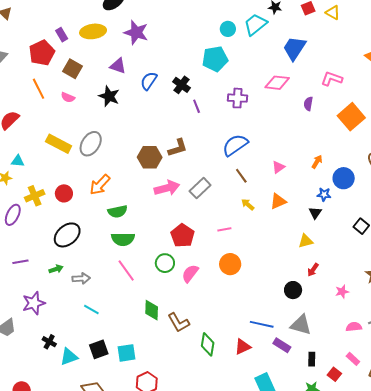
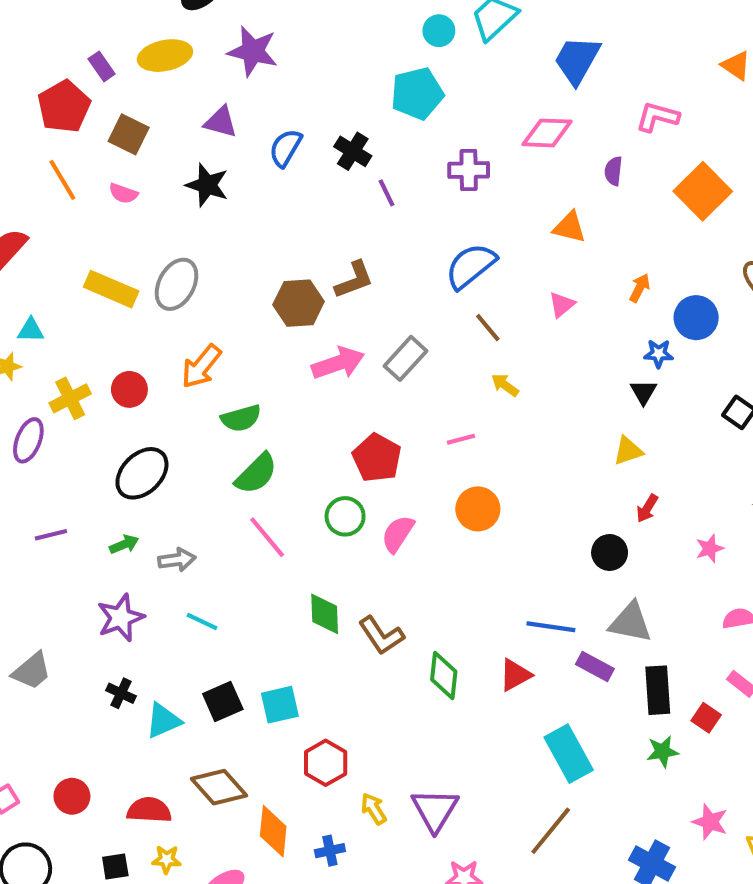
orange triangle: (278, 201) -> (569, 227), moved, turned 42
green semicircle: (123, 239) -> (256, 474), turned -40
purple star: (34, 303) -> (121, 618), moved
black rectangle: (312, 359) -> (658, 690), size x1.6

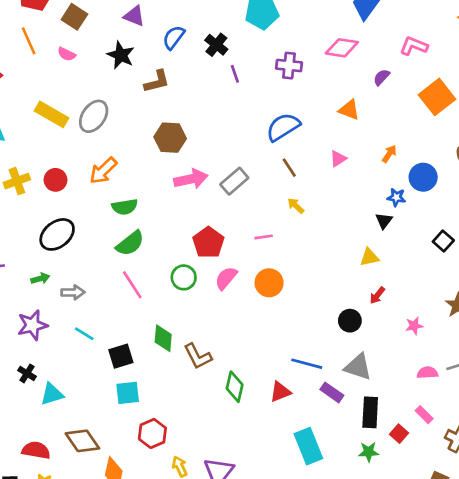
purple semicircle: (613, 171) -> (381, 77), turned 30
brown L-shape: (354, 280) -> (157, 81), moved
pink semicircle: (398, 534) -> (226, 278), moved
black square: (223, 701) -> (121, 356), moved

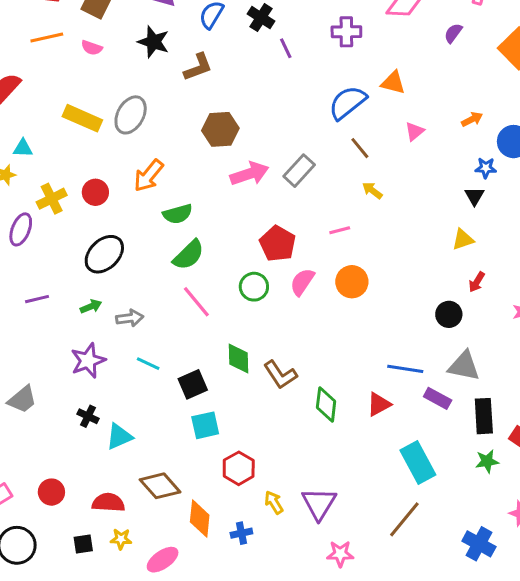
orange line: (29, 41) -> (47, 38), turned -72
orange triangle: (349, 110) -> (393, 83), moved
orange arrow: (389, 154) -> (472, 119), turned 36

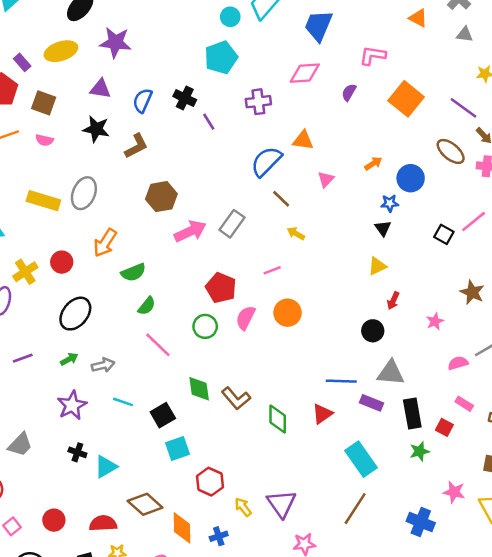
green semicircle: (189, 255) -> (147, 306), size x0.7

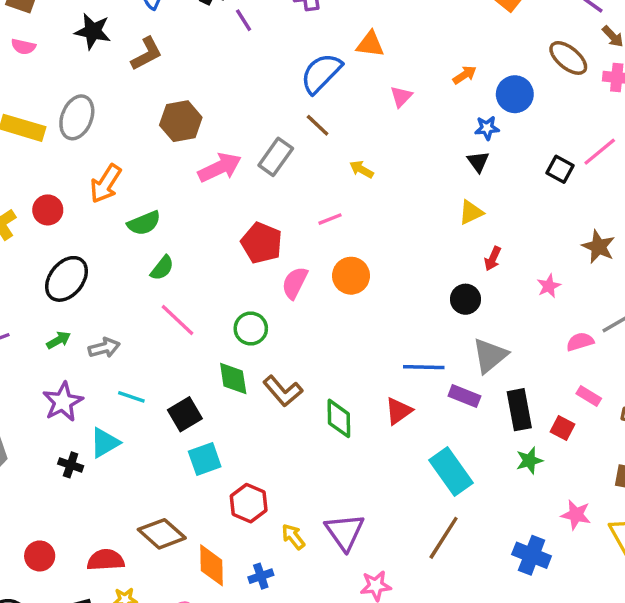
brown line: (281, 199) -> (318, 125), moved
green circle: (205, 326) -> (251, 329), moved
gray triangle: (391, 373) -> (490, 356), turned -44
cyan triangle: (106, 467) -> (105, 443), moved

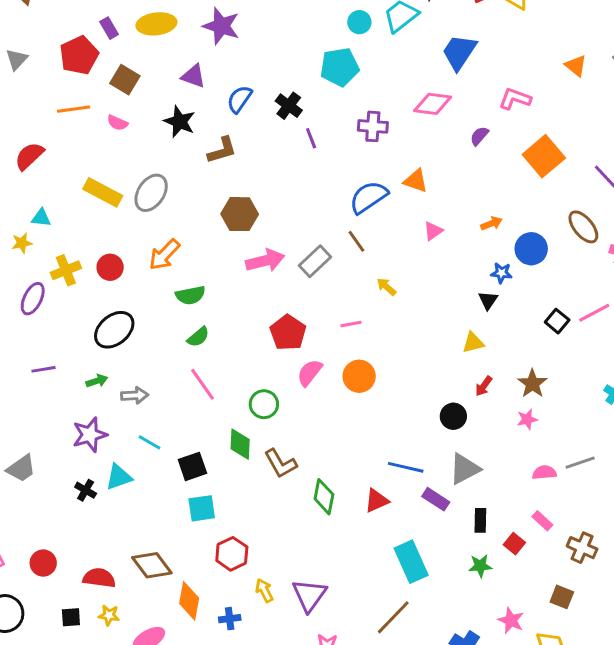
brown star: (599, 247) -> (532, 384), moved
black rectangle: (519, 410) -> (480, 520), size x0.7

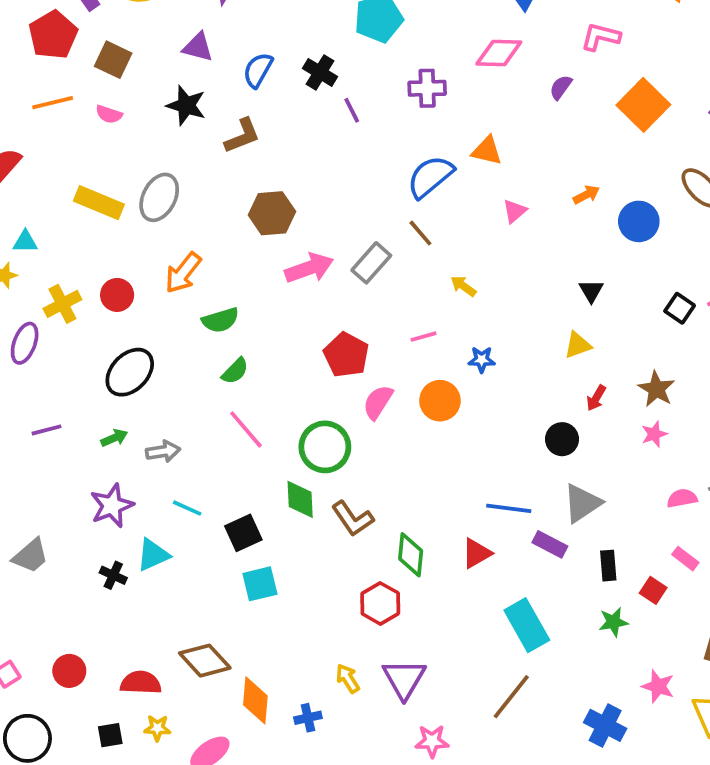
blue star: (501, 273) -> (482, 360), moved
green circle: (264, 404) -> (325, 447), size x1.4
red hexagon: (232, 554) -> (380, 603), moved

